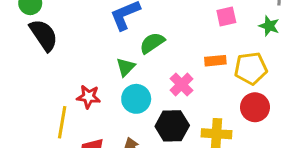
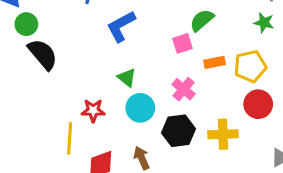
pink square: (226, 17) -> (182, 43), moved
green semicircle: (152, 43) -> (202, 20), moved
green triangle: (126, 67) -> (127, 78), turned -30

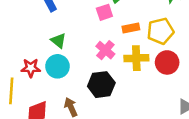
cyan circle: (140, 108) -> (57, 66), moved
yellow cross: (223, 134) -> (136, 58), moved

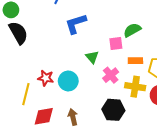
green triangle: (58, 41) -> (92, 57), moved
black hexagon: (101, 85) -> (113, 110), moved

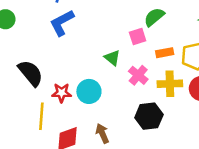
blue L-shape: (76, 24) -> (62, 23), moved
black semicircle: (18, 33) -> (31, 73), moved

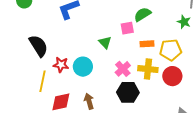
pink cross: (138, 75) -> (123, 69), moved

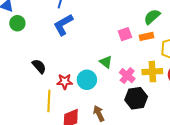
green semicircle: (142, 14) -> (152, 17), moved
green triangle: (105, 42) -> (106, 62), moved
orange rectangle: (147, 44) -> (147, 36), moved
black semicircle: (38, 46) -> (39, 66), size x0.7

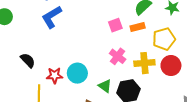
green triangle: (106, 62) -> (105, 86), moved
pink cross: (127, 76) -> (118, 56), moved

